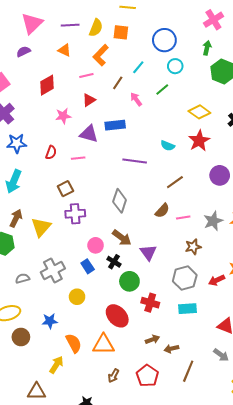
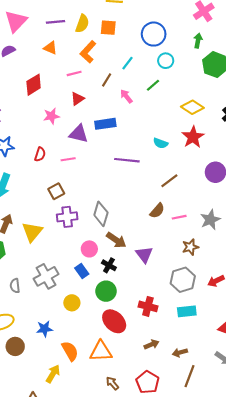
gray diamond: (120, 201) -> (101, 214), moved
gray semicircle: (23, 278) -> (15, 286), turned -80
green circle: (129, 281) -> (106, 291), moved
brown arrow: (171, 349) -> (180, 352), moved
brown arrow: (114, 376) -> (112, 383), turned 112

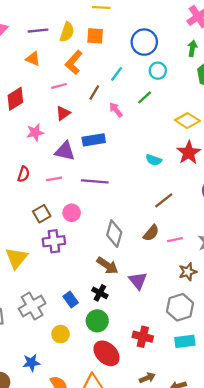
purple line: (127, 160) -> (95, 181), moved
gray diamond: (101, 214) -> (114, 234), moved
pink circle: (89, 249) -> (72, 213), moved

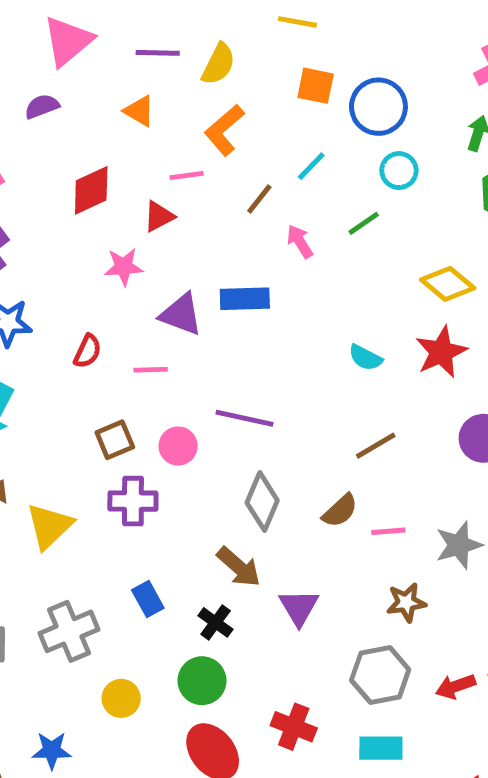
orange square: (95, 36) -> (316, 86), moved
red triangle: (63, 113) -> (159, 216), moved
purple line: (95, 181) -> (245, 418), moved
blue rectangle: (71, 299) -> (148, 599), moved

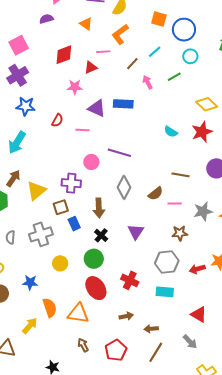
brown square: (115, 440) -> (61, 207), moved
brown line: (376, 446) -> (181, 175), moved, turned 36
brown arrow: (239, 567) -> (99, 208), moved, turned 42

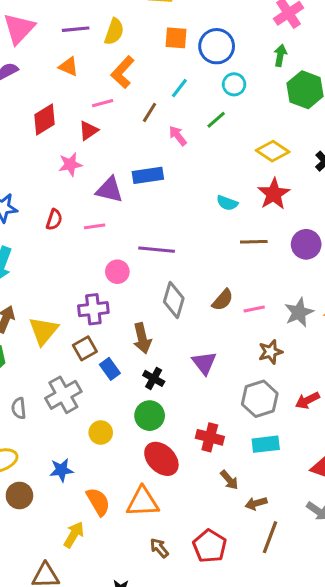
brown line: (181, 175) -> (254, 242), moved
brown arrow: (126, 316) -> (229, 480), moved, turned 72

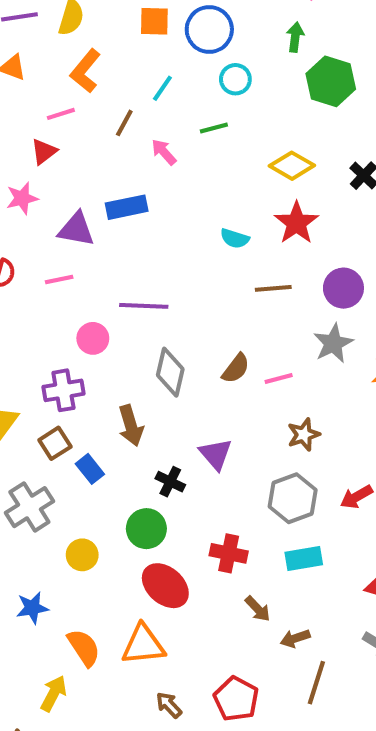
green line: (216, 120) -> (214, 128), turned 30
gray star: (299, 312) -> (333, 343), moved
black cross: (154, 378) -> (170, 482), moved

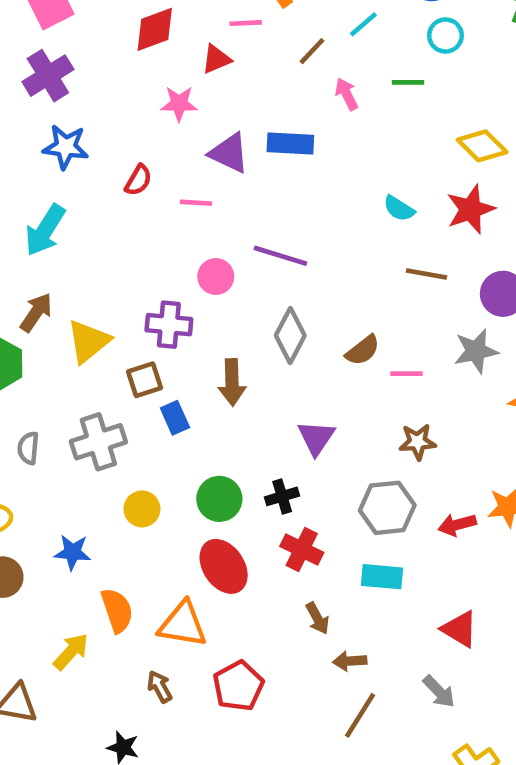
black cross: (170, 482) -> (282, 496), moved, turned 32
red pentagon: (236, 699) -> (238, 686), moved
brown arrow: (169, 705) -> (160, 687), moved

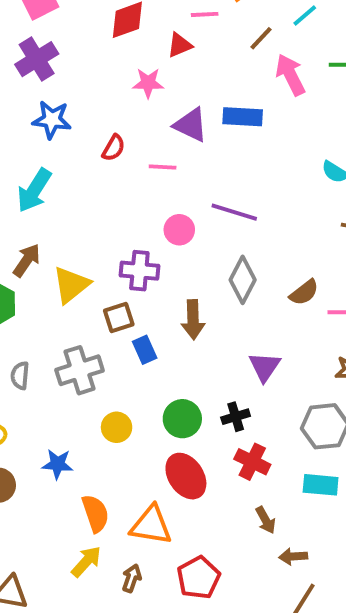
pink arrow: (347, 94) -> (290, 75), size x1.5
yellow arrow: (71, 652) -> (86, 562), moved
brown arrow: (160, 687) -> (132, 578), turned 48

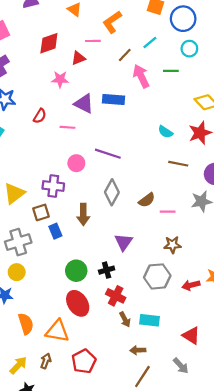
yellow circle: (117, 427) -> (17, 272), moved
cyan rectangle: (321, 485) -> (149, 320), moved
brown arrow: (266, 520) -> (125, 319), moved
yellow arrow: (86, 562) -> (18, 365), moved

